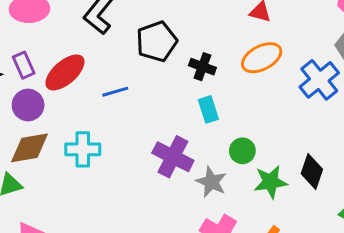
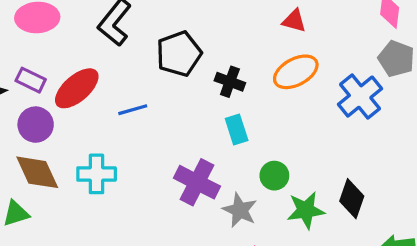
purple rectangle: (24, 65) -> (31, 80), turned -40
brown diamond: (29, 148) -> (37, 172), turned 75

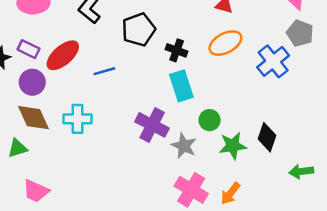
cyan rectangle: (237, 129) -> (181, 86), size x1.4

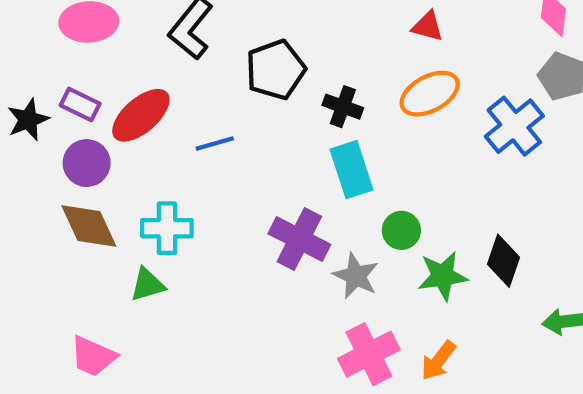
green triangle: (18, 148) -> (147, 285), moved
pink cross: (191, 190) -> (369, 354), turned 32

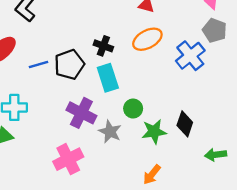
black pentagon: (275, 70) -> (69, 65), moved
pink cross: (369, 354) -> (68, 159), moved

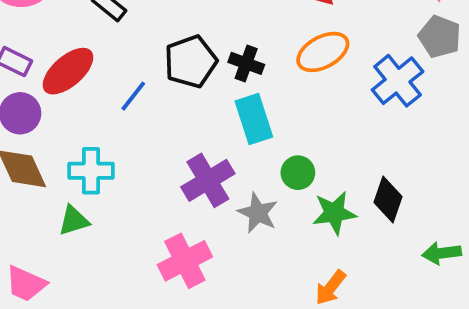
blue line: (39, 65) -> (133, 96), turned -36
black pentagon: (69, 65) -> (191, 62), moved
purple cross: (81, 113) -> (208, 180), turned 32

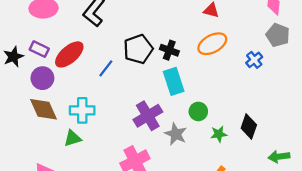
blue cross: (398, 81) -> (254, 60), size x0.6
green star: (334, 213) -> (219, 134), size x0.7

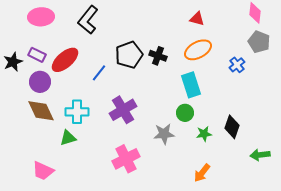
cyan rectangle: (174, 81) -> (191, 85), moved
purple cross: (148, 116) -> (123, 110), moved
gray star: (176, 134) -> (164, 134), turned -30

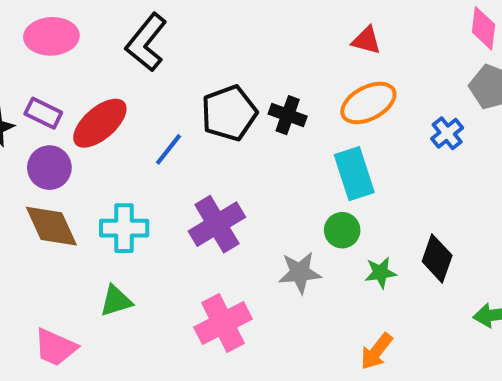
green triangle: (68, 138) -> (116, 301), moved

